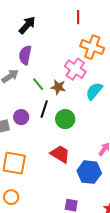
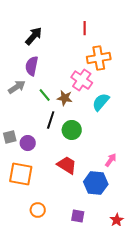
orange cross: (92, 47) -> (99, 58), turned -30
purple circle: (21, 117) -> (28, 143), moved
orange circle: (11, 197) -> (38, 210), moved

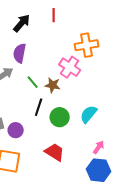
red line: (85, 28) -> (54, 15), moved
cyan semicircle: (101, 102) -> (89, 114), moved
blue hexagon: (96, 183) -> (99, 170), moved

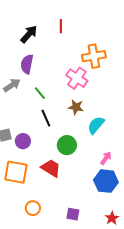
brown star: (53, 85) -> (76, 107), moved
black line: (39, 107) -> (46, 118), turned -42
green circle: (60, 117) -> (67, 145), moved
red trapezoid: (55, 152) -> (51, 168), moved

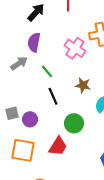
pink cross: (77, 78) -> (75, 48), moved
red trapezoid: (51, 168) -> (58, 146), turned 90

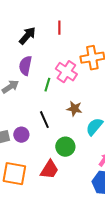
green line: (47, 71) -> (47, 85), moved, turned 56
purple circle: (30, 119) -> (21, 135), moved

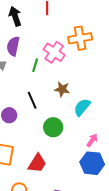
black arrow: (27, 36) -> (15, 16), turned -60
red trapezoid: (49, 170) -> (37, 163), moved

